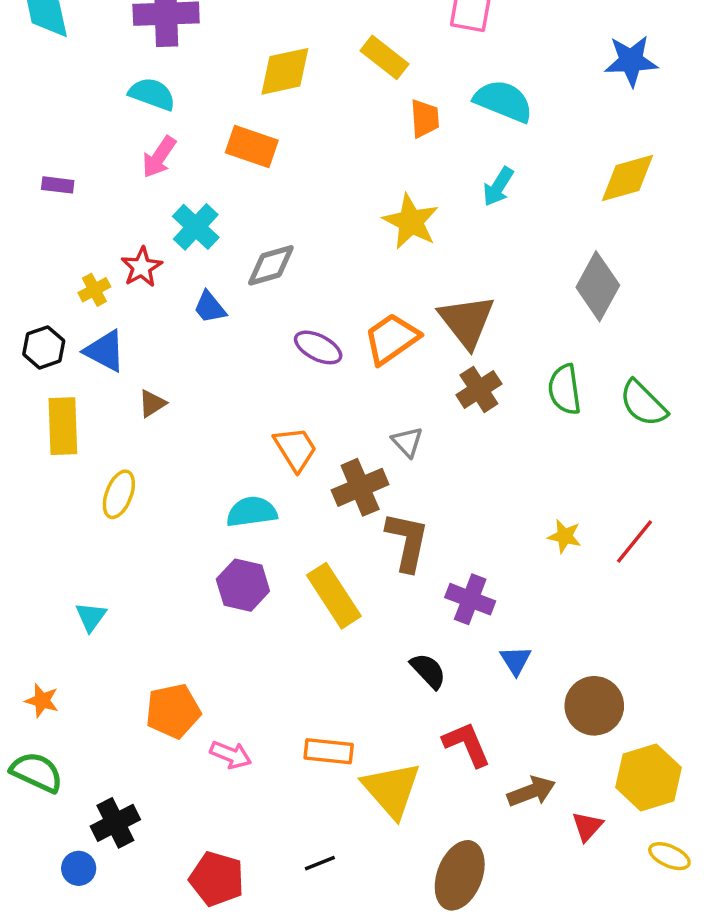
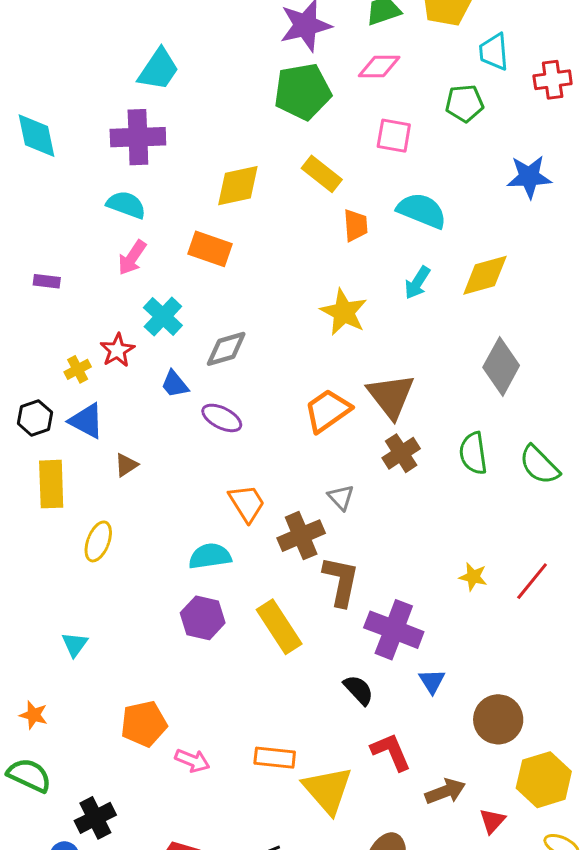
yellow diamond: (627, 178) -> (485, 275), moved
purple ellipse: (318, 347) -> (222, 418), moved
purple cross: (470, 599) -> (394, 630), size x1.4

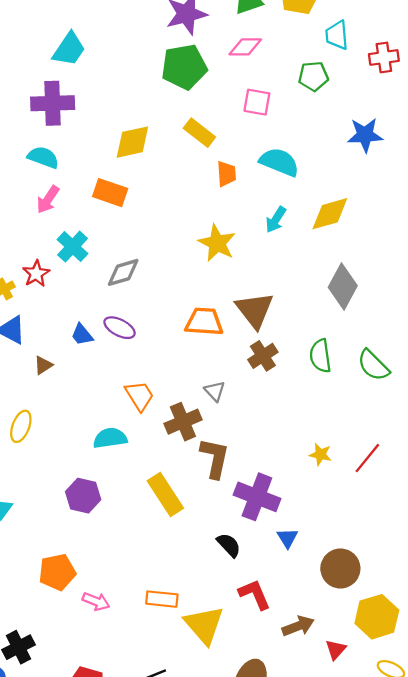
blue trapezoid: (175, 384) -> (82, 335), moved
orange trapezoid: (328, 411) -> (204, 322), turned 39
purple hexagon: (203, 618) -> (83, 496), moved

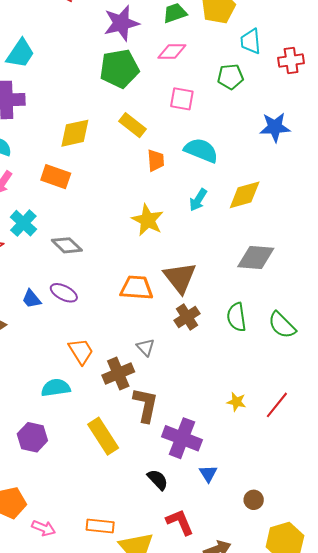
gray diamond: (123, 272) -> (67, 245), turned 60
gray diamond: (343, 287) -> (256, 257), turned 66
brown circle: (340, 568) -> (254, 500), size x0.6

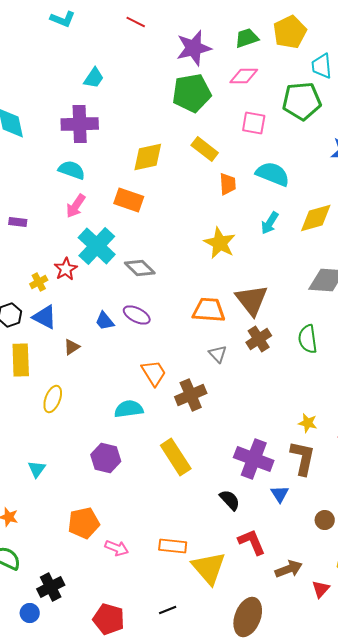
cyan trapezoid: (20, 53) -> (94, 78), size x0.7
green pentagon: (230, 77) -> (302, 101), size x1.5
cyan cross: (23, 223) -> (97, 246), size x1.4
gray triangle: (146, 347) -> (218, 354), moved
brown L-shape: (146, 405) -> (303, 458), moved

